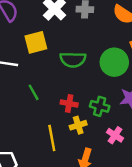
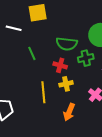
green semicircle: (73, 60) -> (67, 44), moved
green cross: (100, 106) -> (86, 58), moved, turned -35

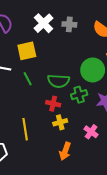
green line: (32, 53) -> (28, 79), moved
yellow line: (43, 92) -> (25, 129), moved

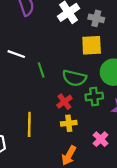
yellow square: (27, 51) -> (92, 45), moved
red cross: (53, 104) -> (64, 102), turned 32

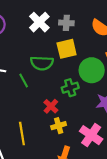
green semicircle: (74, 78) -> (42, 63), moved
green cross: (94, 96) -> (70, 88), moved
pink cross: (101, 139) -> (91, 135), size x1.5

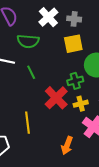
green semicircle: (42, 63) -> (28, 41), moved
red cross: (51, 106) -> (56, 98), size x1.6
yellow cross: (59, 126) -> (81, 104), moved

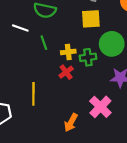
red cross: (56, 98) -> (66, 72), size x0.6
yellow cross: (81, 104) -> (68, 52), moved

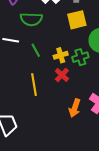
yellow line: (33, 94) -> (34, 85), moved
orange arrow: (71, 123) -> (75, 108), moved

